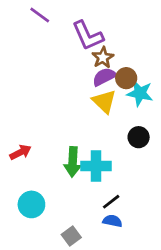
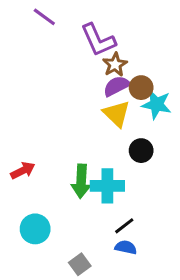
black circle: (139, 137) -> (141, 151), moved

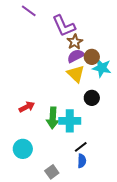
red arrow: (23, 171) -> (27, 107), moved
blue semicircle: (126, 247) -> (82, 161), turned 80

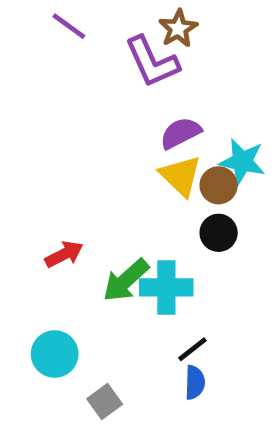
brown star: (75, 42) -> (178, 29), moved
brown circle: (92, 57) -> (219, 185), moved
green arrow: (53, 118) -> (126, 280), turned 45
gray square: (52, 172) -> (105, 401), moved

